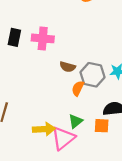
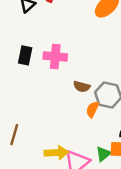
green triangle: (76, 121) -> (103, 154), moved

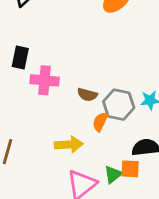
pink cross: (55, 56) -> (45, 80), moved
yellow arrow: (56, 153) -> (69, 145), moved

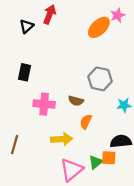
pink cross: (45, 80) -> (44, 104), moved
gray hexagon: (119, 105) -> (100, 79), moved

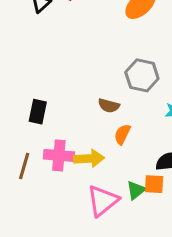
black rectangle: (24, 72) -> (38, 112), moved
pink cross: (44, 104) -> (59, 155), moved

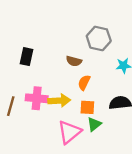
black rectangle: (38, 112) -> (27, 57), moved
orange square: (154, 184) -> (87, 107), moved

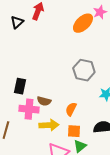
brown semicircle: (74, 61) -> (44, 101), moved
pink cross: (37, 98) -> (29, 109), moved

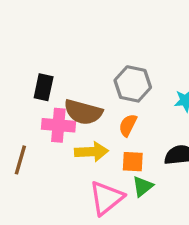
gray hexagon: (84, 70) -> (133, 84), moved
brown semicircle: (44, 101) -> (83, 112), size x1.6

